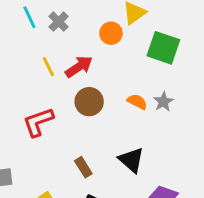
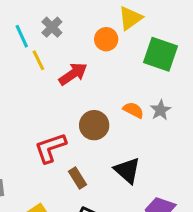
cyan line: (29, 17) -> (22, 36), moved
yellow line: (48, 67) -> (38, 60), moved
brown circle: (89, 102) -> (94, 125), moved
red L-shape: (38, 122) -> (50, 148), moved

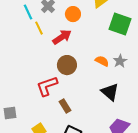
orange circle: (106, 39) -> (73, 14), moved
brown circle: (94, 125) -> (67, 65), moved
black triangle: (127, 170) -> (110, 92), moved

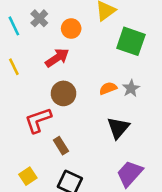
yellow line: (39, 28) -> (14, 67), moved
orange semicircle: (102, 61) -> (108, 88), turned -48
black triangle: (110, 92) -> (118, 128), turned 30

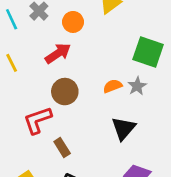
green square: (131, 41) -> (148, 52), moved

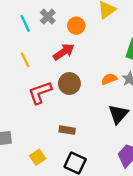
red L-shape: (38, 120) -> (40, 93), moved
brown rectangle: (62, 147) -> (67, 130), turned -49

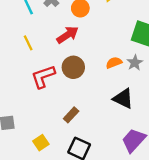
black triangle: (118, 114) -> (123, 99), turned -45
brown rectangle: (67, 130) -> (71, 115), turned -56

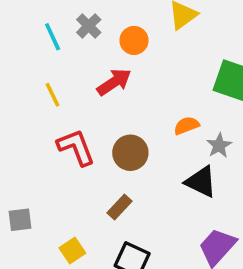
gray star: (135, 63) -> (219, 145), moved
brown circle: (73, 67) -> (130, 153), moved
red L-shape: (43, 77) -> (76, 147), turned 88

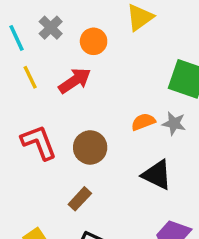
yellow line: (53, 95) -> (30, 77), moved
gray star: (219, 145) -> (174, 123), moved, turned -30

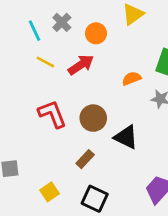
yellow line: (30, 77) -> (45, 62), turned -36
orange semicircle: (143, 122) -> (132, 78), moved
black triangle: (157, 175) -> (126, 137), moved

